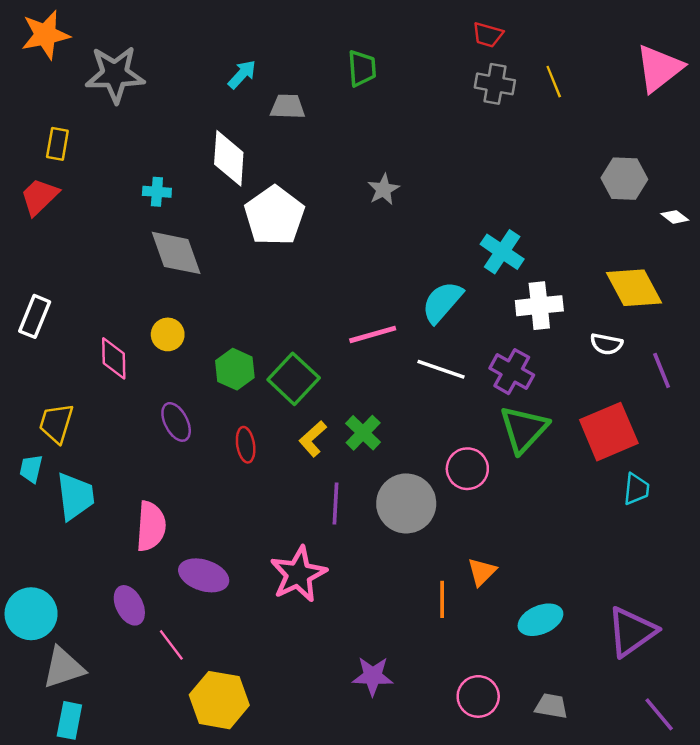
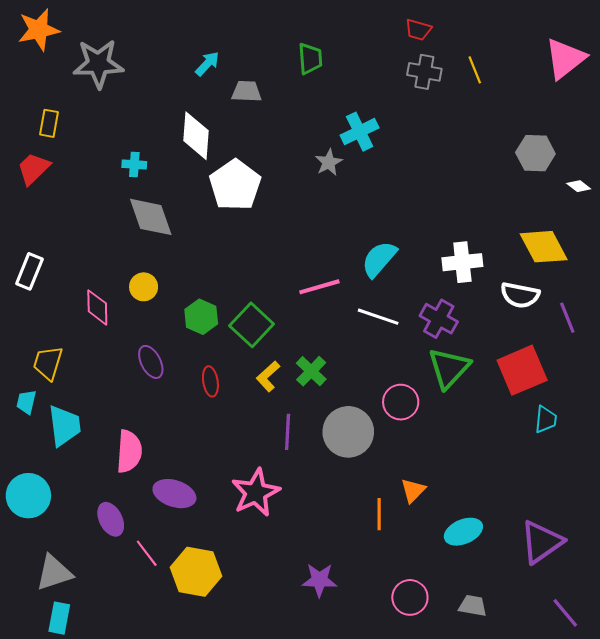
cyan cross: (502, 252) -> (360, 132), moved, turned 30
white semicircle: (606, 344) -> (520, 295), size x1.4
cyan circle: (31, 614) -> (28, 496), moved
yellow hexagon: (219, 700) -> (196, 572), moved

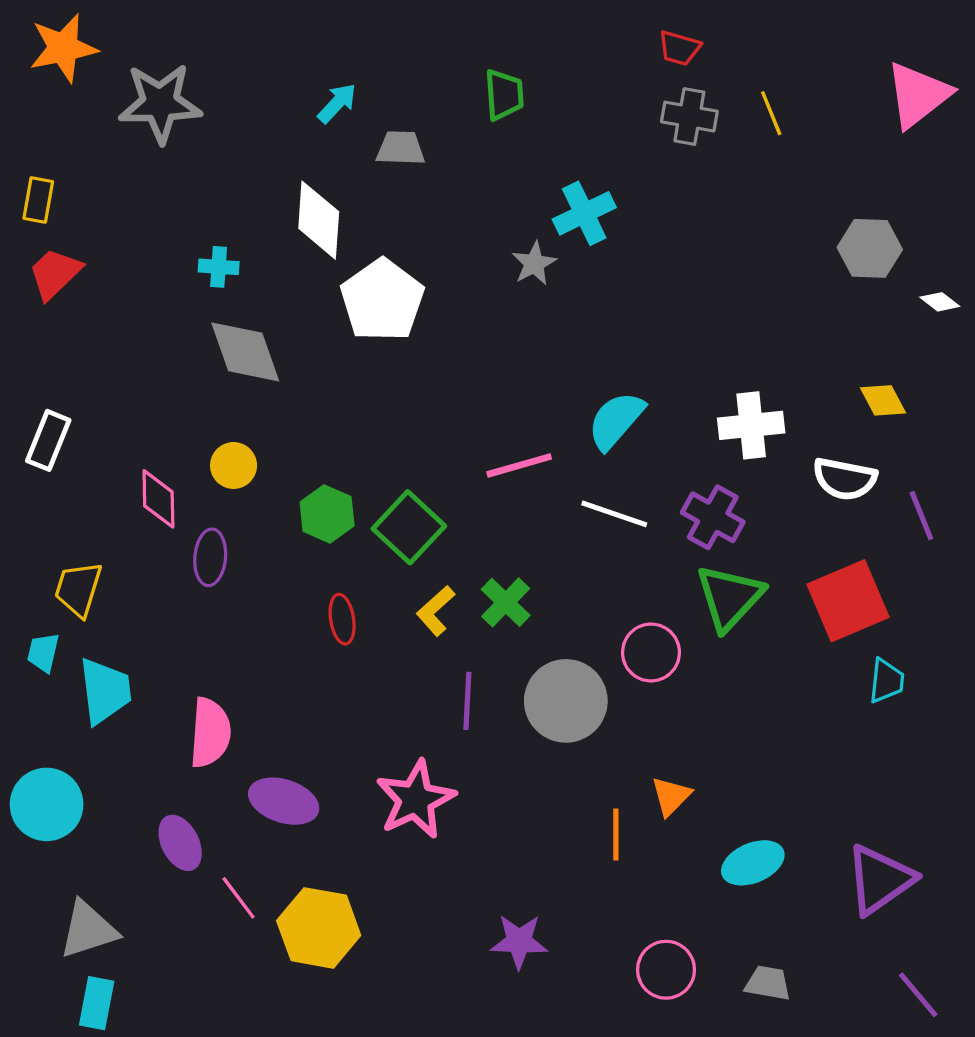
yellow rectangle: (49, 123) -> (38, 200), moved
yellow diamond: (544, 247) -> (883, 400), size x0.6
purple ellipse: (151, 362) -> (210, 557), moved, turned 32

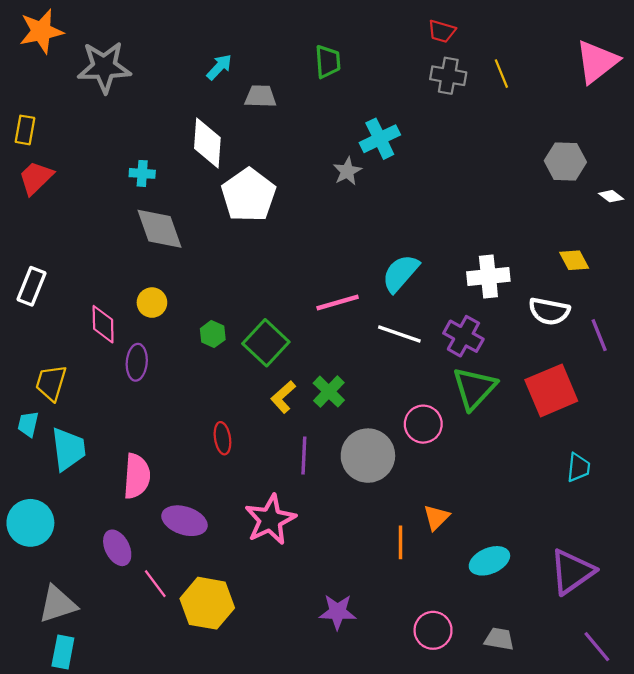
green hexagon: (327, 514) -> (213, 334), size x0.7
red ellipse: (342, 619) -> (222, 438), moved
cyan trapezoid: (886, 681) -> (578, 468), moved

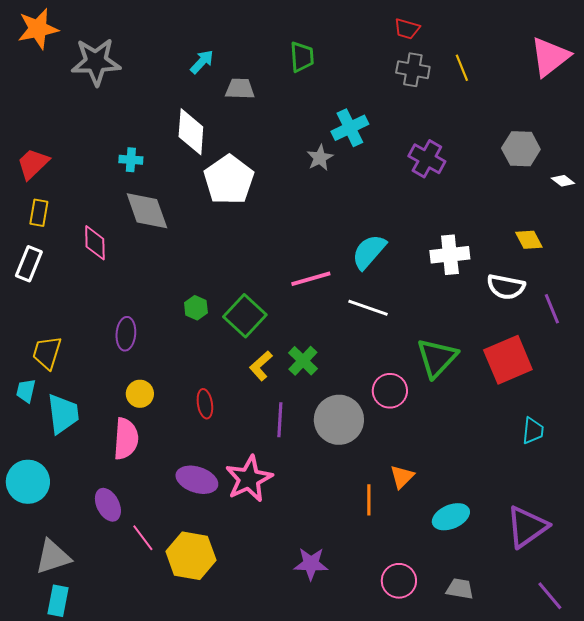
yellow rectangle: (25, 130) -> (39, 213), moved
yellow circle: (152, 303) -> (140, 394), moved
pink diamond: (103, 324) -> (95, 243), moved
purple cross: (463, 336) -> (427, 159), moved
purple ellipse: (184, 521) -> (197, 480), moved

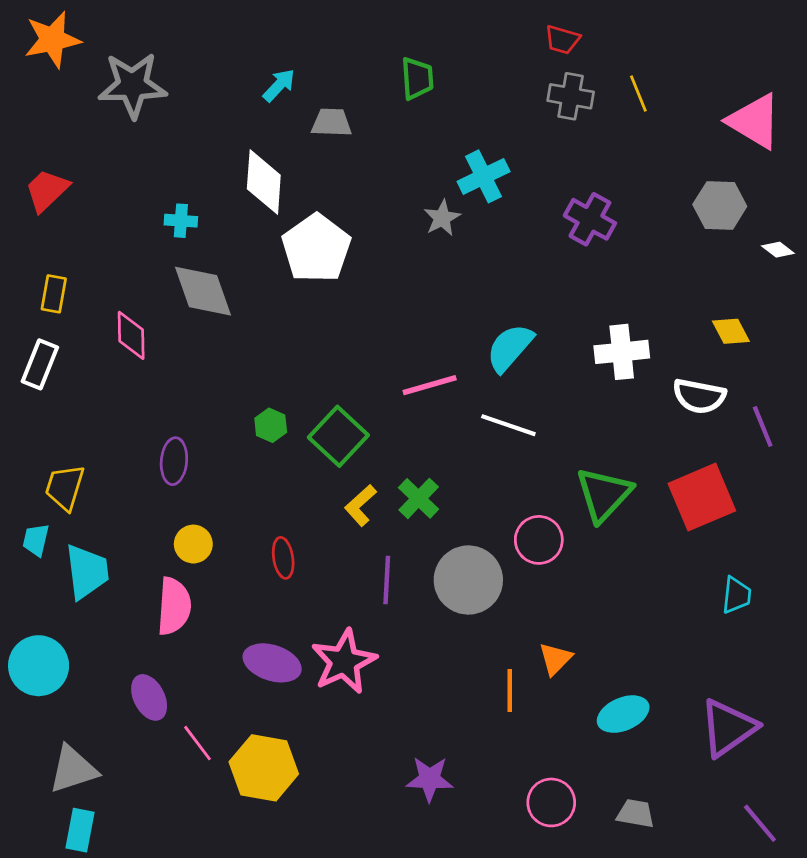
pink triangle: (550, 57) -> (754, 121), moved, turned -51
red trapezoid: (33, 164) -> (47, 190), moved

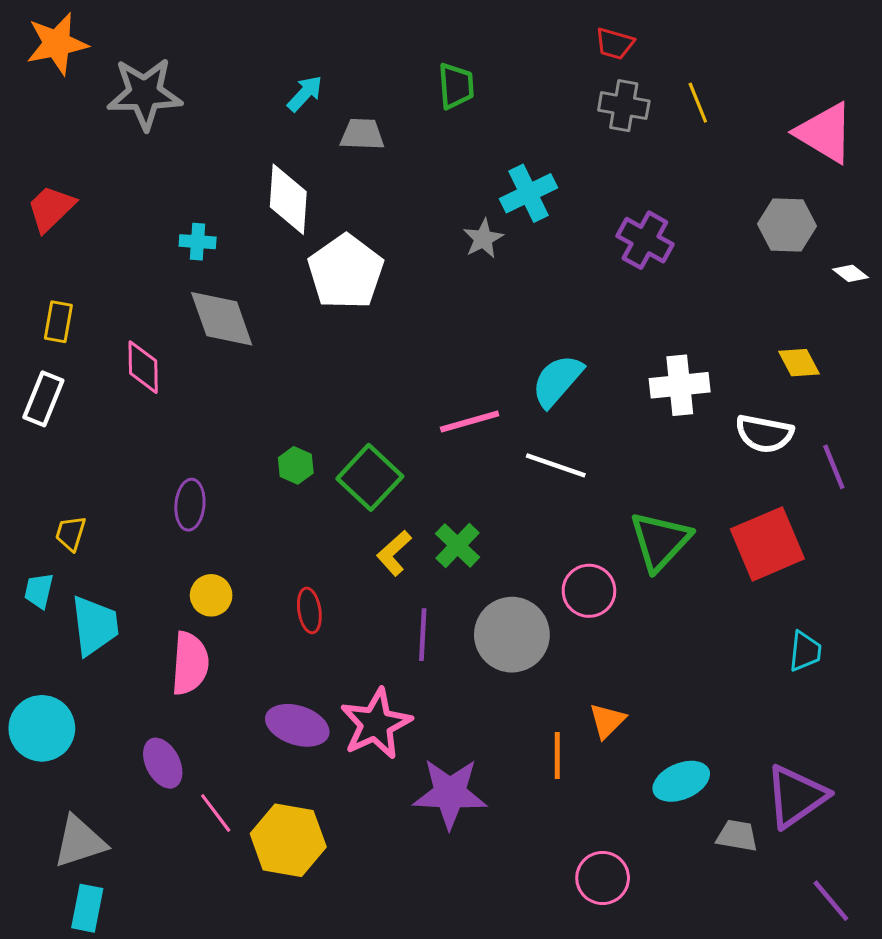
yellow trapezoid: (65, 487) -> (71, 533), size x0.7
purple star: (430, 779) -> (450, 793), moved, size x1.4
gray trapezoid: (636, 814) -> (737, 836), moved

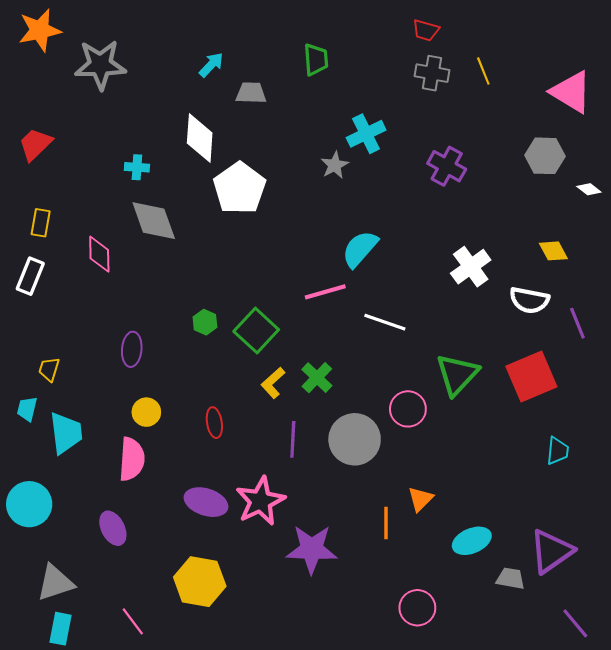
cyan semicircle: (557, 381) -> (360, 249), moved
white cross: (680, 385) -> (471, 267), turned -30
pink line: (216, 813) -> (133, 621), moved

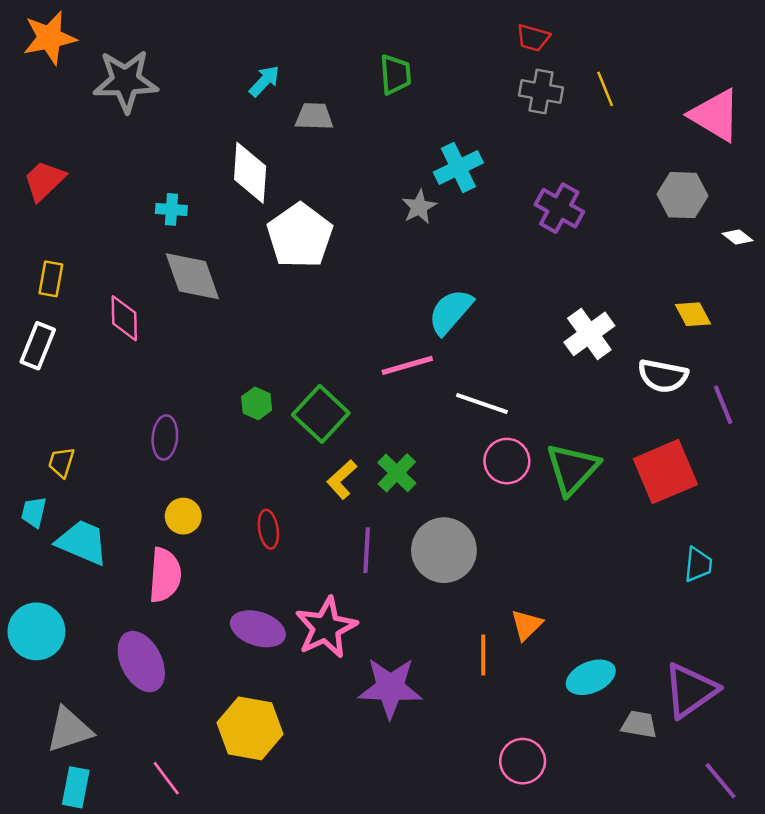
pink circle: (408, 409) -> (507, 461), moved
cyan trapezoid: (66, 433) -> (82, 542), turned -60
purple ellipse: (113, 528) -> (141, 662), size x1.4

